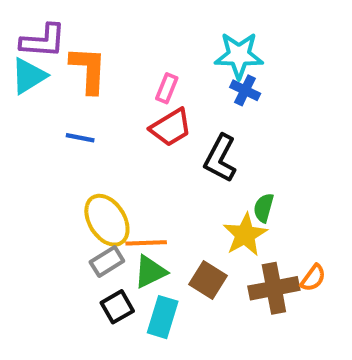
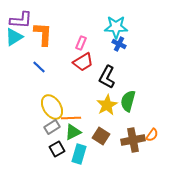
blue line: (80, 138) -> (39, 67), turned 32
green semicircle: (264, 208) -> (128, 101), size x1.5
yellow star: (245, 235) -> (107, 105), moved

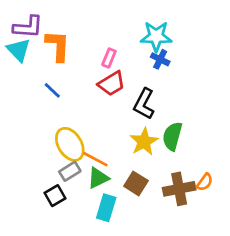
cyan triangle: (14, 37) -> (19, 50), turned -42
orange line: (71, 118) -> (95, 159), turned 30
black square: (57, 149) -> (55, 196), moved

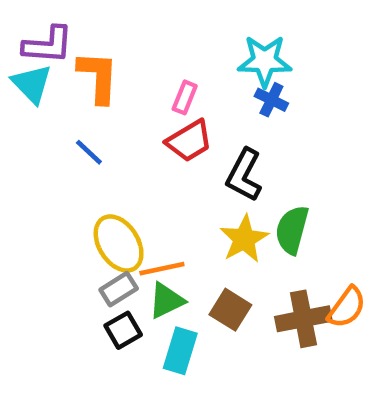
orange line: (95, 159) -> (162, 269), turned -40
orange semicircle: (205, 182) -> (347, 307), size x1.4
black square: (55, 196) -> (123, 330), moved

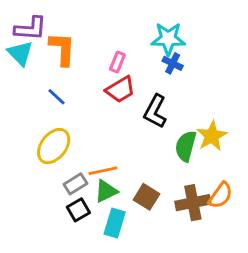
yellow star: (244, 239) -> (212, 136), moved
yellow ellipse: (119, 243) -> (54, 146), moved, turned 69

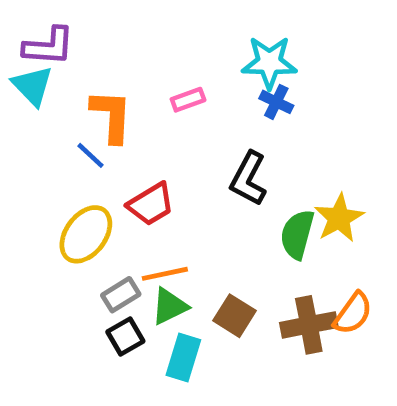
orange L-shape: (62, 49) -> (111, 116), moved
pink rectangle: (117, 62) -> (188, 100), turned 48
red trapezoid: (120, 90) -> (151, 204), moved

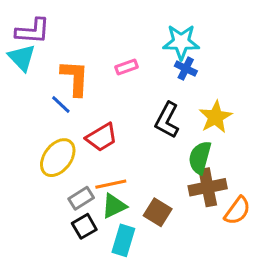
yellow star: (339, 218) -> (216, 117), moved
brown cross: (309, 325) -> (208, 187), moved

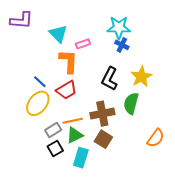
cyan triangle: (22, 58) -> (58, 34), moved
orange L-shape: (75, 78) -> (69, 61), moved
blue line: (61, 104) -> (40, 82), moved
brown cross: (208, 187) -> (102, 114), moved

